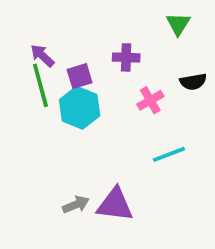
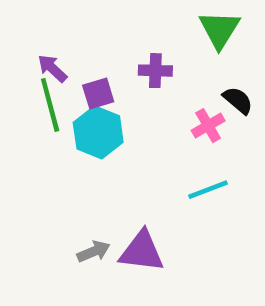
green triangle: (178, 24) -> (219, 29), size x1.4
black semicircle: (193, 82) -> (238, 100), turned -130
pink cross: (150, 100) -> (208, 126), moved

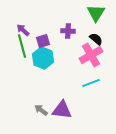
black semicircle: (238, 100) -> (96, 39), moved
pink cross: (208, 126) -> (91, 55), size x1.6
gray arrow: (94, 251) -> (41, 110), turned -120

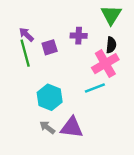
black semicircle: (96, 39) -> (111, 45), turned 56
cyan hexagon: (43, 58) -> (50, 97), moved
cyan line: (91, 83) -> (95, 88), moved

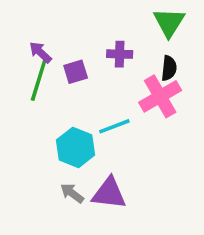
green line: (25, 53) -> (39, 81), turned 32
cyan line: (95, 88) -> (114, 126), moved

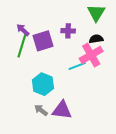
black semicircle: (169, 68) -> (96, 39), turned -104
purple square: (76, 72) -> (43, 41), size x1.5
cyan line: (114, 126) -> (77, 66), moved

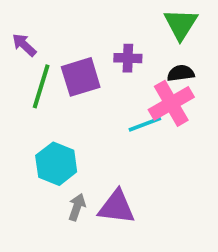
purple arrow: (23, 30) -> (24, 45), moved
cyan hexagon: (43, 84) -> (56, 164), moved
gray arrow: (41, 110) -> (77, 207), turned 72

